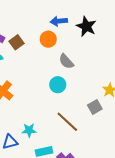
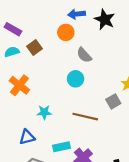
brown square: (16, 42) -> (35, 48), moved
brown line: (67, 122) -> (85, 117), turned -30
cyan star: (29, 130) -> (44, 112), moved

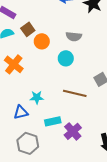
orange circle: (66, 32) -> (42, 41), moved
gray semicircle: (84, 55) -> (74, 36), turned -42
cyan star: (44, 112) -> (37, 97), moved

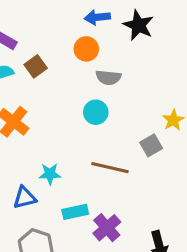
orange circle: (42, 41) -> (86, 49), moved

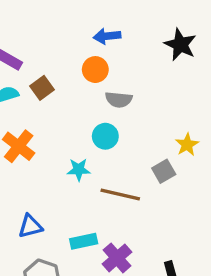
black star: (138, 25) -> (180, 45), moved
cyan star: (50, 174) -> (79, 170), moved

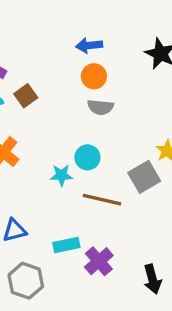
orange circle: (95, 70) -> (94, 76), moved
cyan circle: (105, 136) -> (87, 157), moved
gray square: (164, 171) -> (144, 177), size x1.4

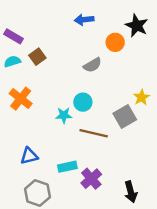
orange circle: (94, 76) -> (115, 42), moved
gray semicircle: (100, 107) -> (92, 65), turned -36

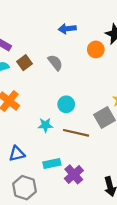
gray semicircle: (92, 65) -> (55, 63), moved, turned -98
cyan star: (64, 115) -> (45, 125), moved

